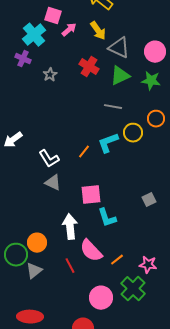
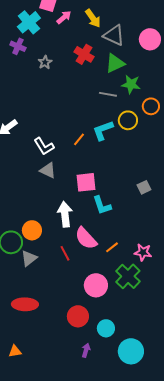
green star: (151, 81) -> (131, 84), moved

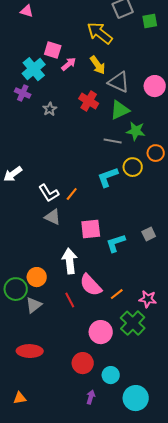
orange line: (79, 139) -> (72, 194), moved
cyan L-shape: (102, 205) -> (116, 243), moved, turned 90

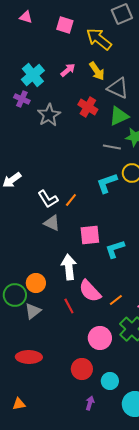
pink square: (53, 50) -> (65, 25), moved
gray star: (50, 109) -> (49, 115), size x1.6

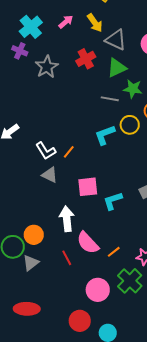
red cross: (88, 107) -> (86, 59), turned 30

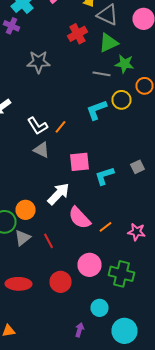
gray star: (47, 67) -> (38, 62), moved, turned 30
white arrow: (67, 219) -> (58, 194), turned 50
red line: (67, 258) -> (48, 241), moved
green cross: (130, 281) -> (122, 274), moved, turned -30
red circle: (80, 321) -> (60, 282), moved

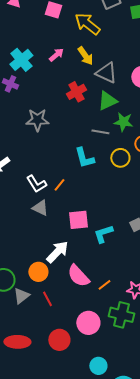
cyan L-shape: (96, 110) -> (84, 158), moved, turned -85
orange circle: (26, 210) -> (38, 272), moved
green cross: (122, 274) -> (121, 315), moved

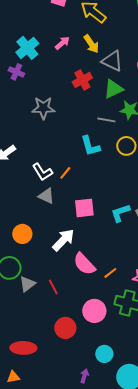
cyan L-shape: (103, 234) -> (120, 213), moved
orange circle: (38, 272) -> (22, 234), moved
red ellipse: (17, 342) -> (23, 348), moved

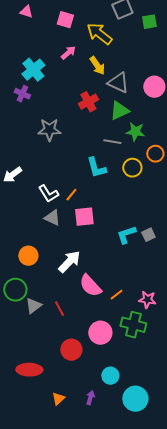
pink arrow: (62, 43) -> (68, 53), moved
pink square: (84, 208) -> (84, 217), moved
orange triangle: (13, 377) -> (58, 399), moved, turned -32

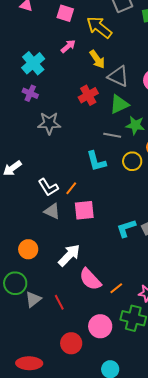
purple cross: (22, 94) -> (30, 93), moved

